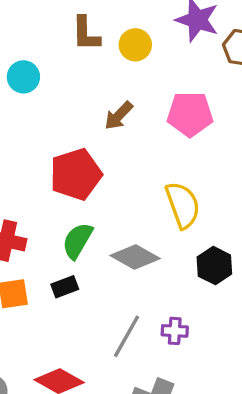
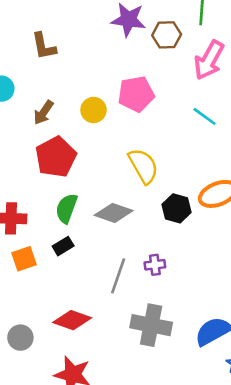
yellow circle: (135, 45) -> (94, 110), moved
brown arrow: (119, 116) -> (44, 113), moved

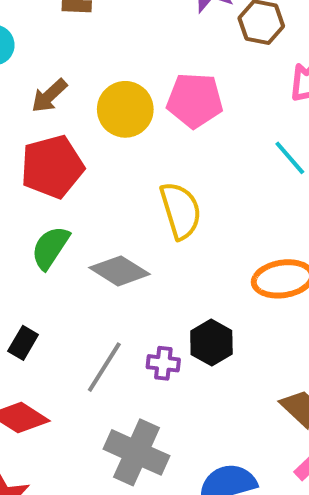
yellow circle: (94, 110) -> (125, 109), size x1.4
black hexagon: (177, 208) -> (211, 342), moved
black rectangle: (63, 246) -> (23, 343), moved, turned -42

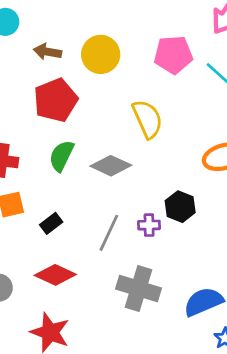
brown arrow: (49, 96) -> (47, 52), turned 60
pink pentagon: (195, 100) -> (173, 55), moved
black rectangle: (23, 343) -> (51, 223), turned 30

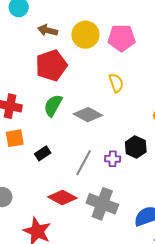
pink pentagon: (173, 55) -> (121, 38), moved
yellow semicircle: (147, 119) -> (116, 83), size x0.7
red diamond: (55, 275) -> (62, 197), moved

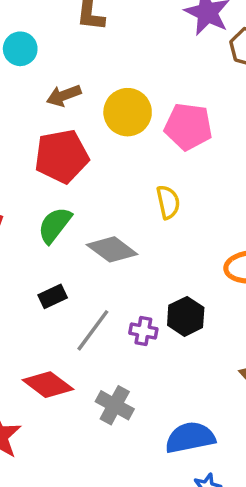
brown arrow: (48, 30) -> (64, 96), turned -42
black rectangle: (43, 153) -> (53, 296), moved
gray cross: (102, 204) -> (115, 405), size x0.7

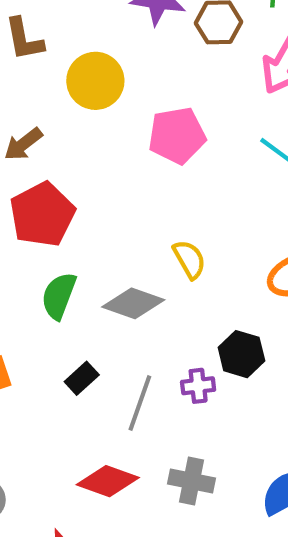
yellow circle: (128, 112) -> (95, 81), moved
yellow semicircle: (168, 202) -> (189, 259), moved

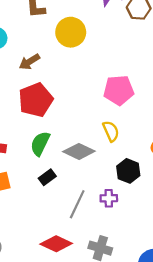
pink pentagon: (177, 136) -> (119, 90), moved
black hexagon: (241, 354) -> (128, 171), moved
black rectangle: (82, 378) -> (47, 177), moved

